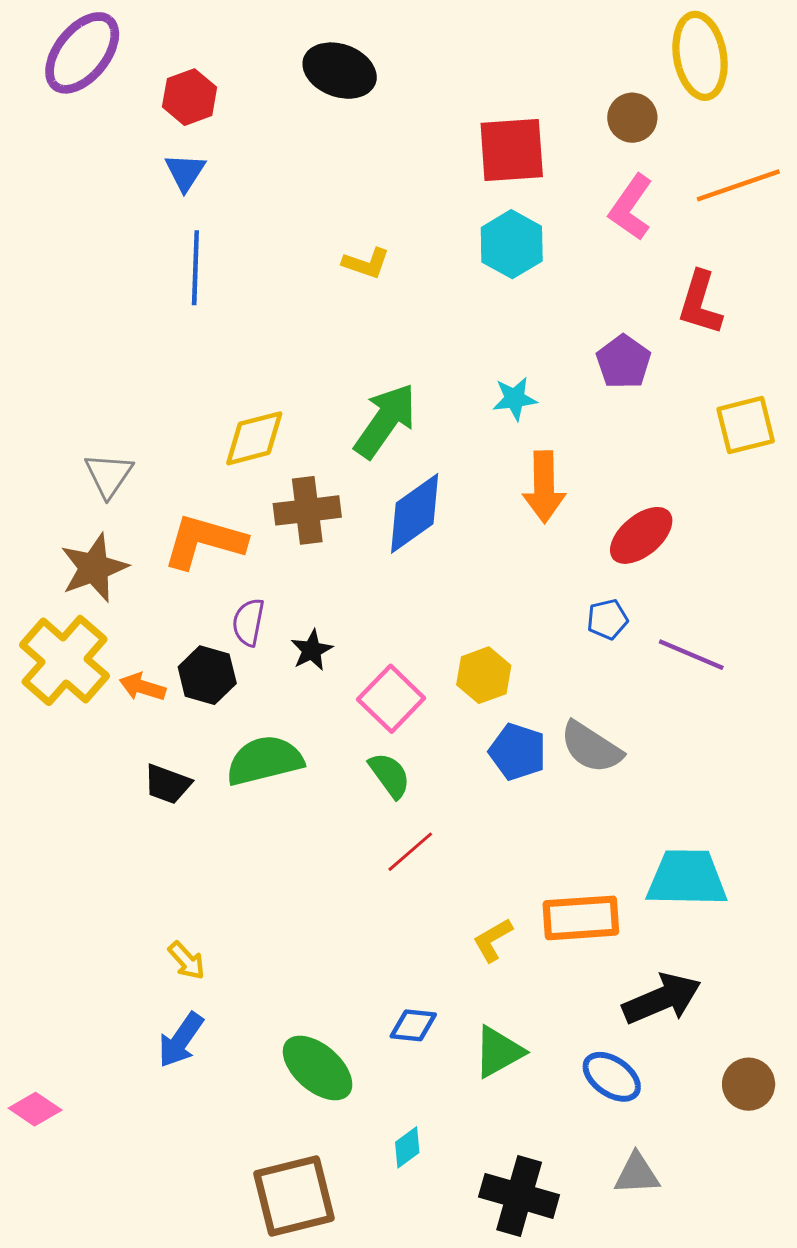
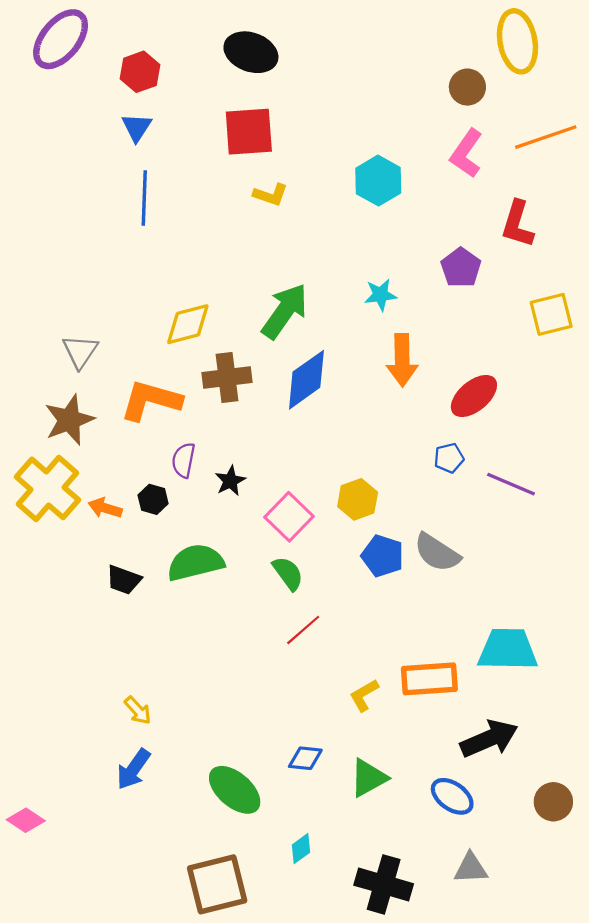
red square: (512, 150) -> (249, 132), moved
black hexagon: (207, 675) -> (153, 499), size x0.7

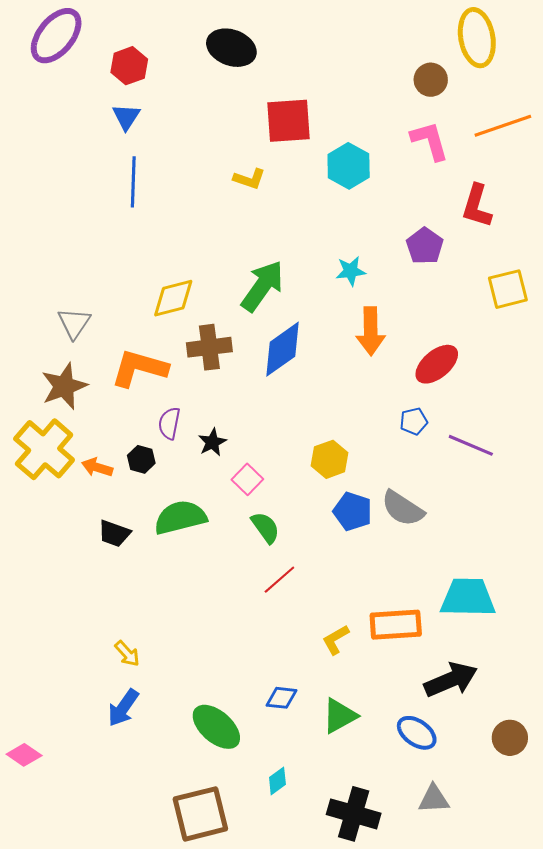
red square: (249, 132) -> (288, 121), moved
pink L-shape: (466, 153) -> (430, 141), turned 129
pink square: (289, 517) -> (247, 479), moved, size x0.7

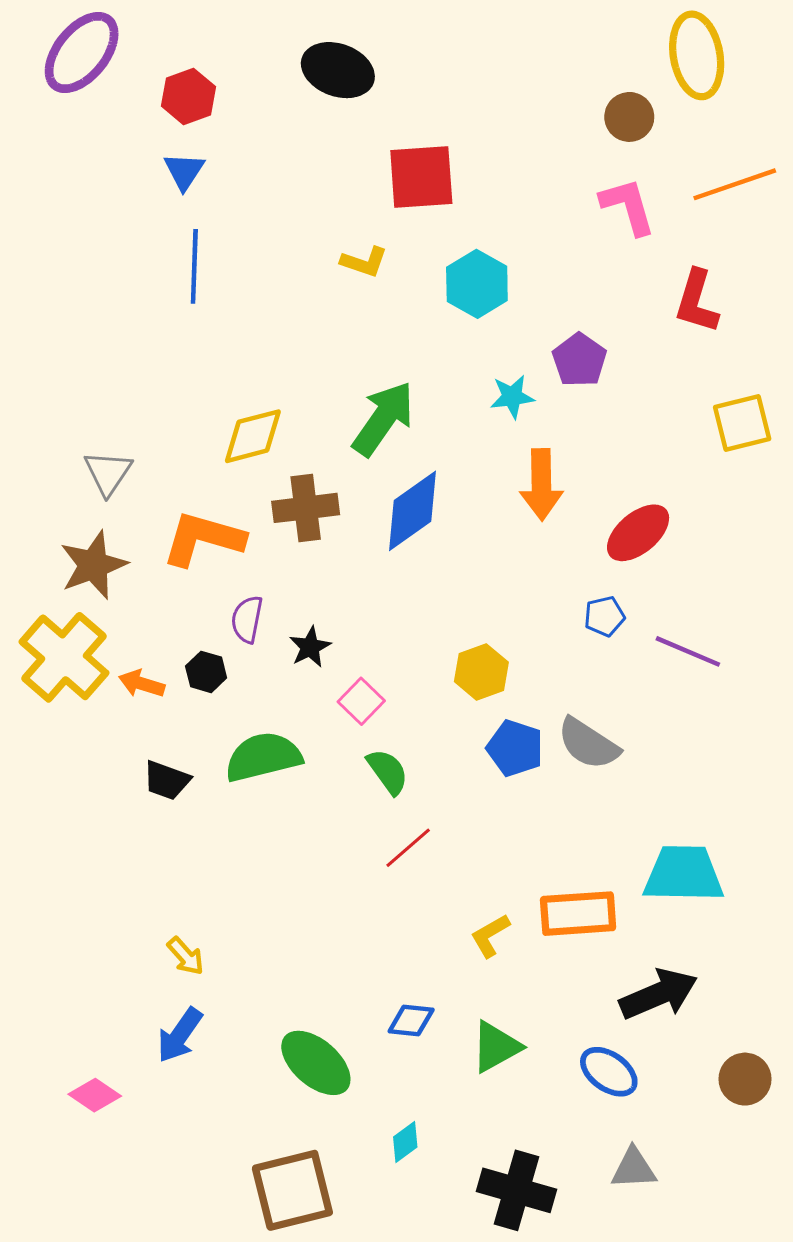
cyan hexagon: (349, 166) -> (477, 284), moved
purple pentagon: (425, 246) -> (579, 360), moved
pink diamond: (24, 755) -> (95, 1095), moved

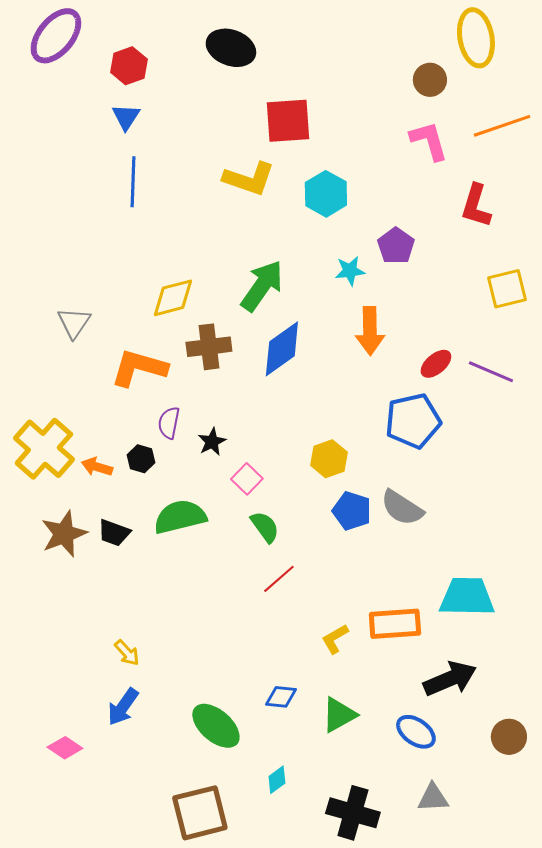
yellow L-shape: (364, 262) -> (249, 179), size x1.6
red ellipse: (638, 533) -> (436, 364), size x0.7
brown star: (93, 565) -> (64, 534), moved
blue pentagon: (604, 616) -> (413, 421), size x2.0
purple line: (688, 651) -> (491, 372), moved

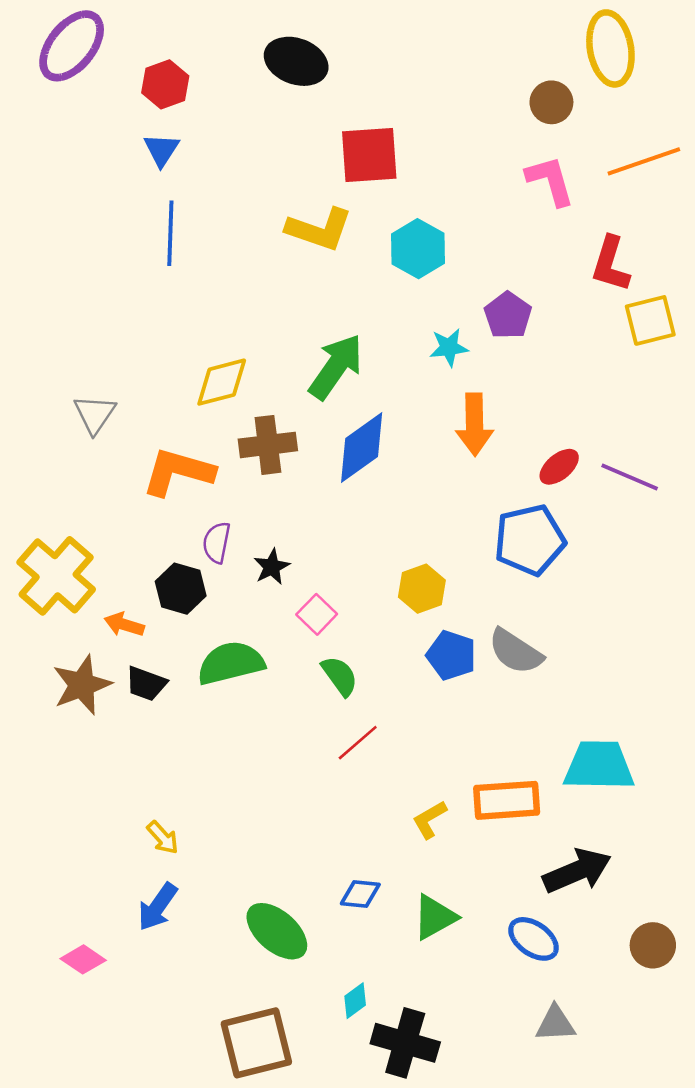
yellow square: (507, 289) -> (650, 320), moved
black hexagon: (141, 459) -> (181, 589), size x1.4
orange arrow: (97, 467) -> (124, 625), moved
black cross: (353, 813) -> (405, 1043), moved

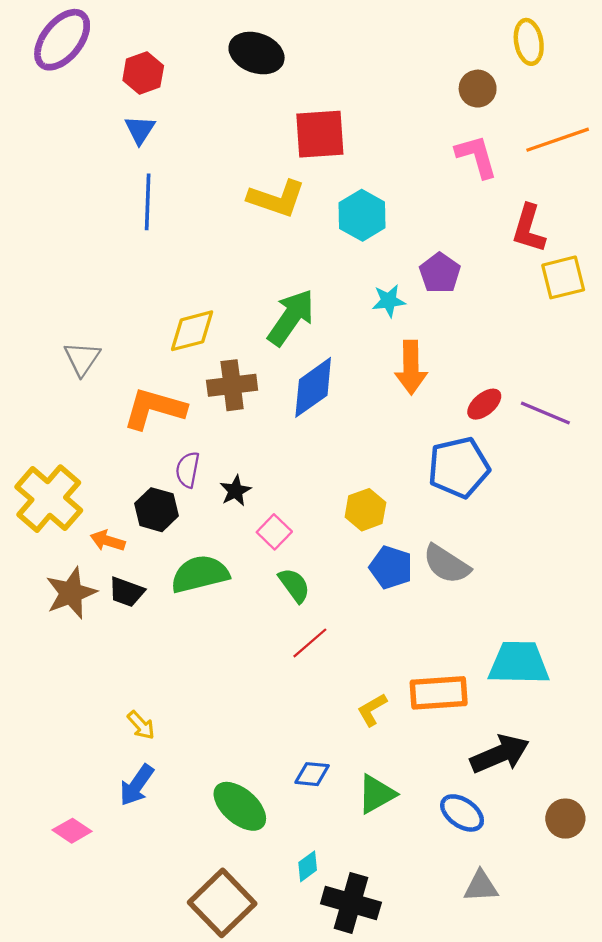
yellow ellipse: (610, 48) -> (529, 42), size x0.7
brown square: (256, 1043) -> (222, 903), turned -30

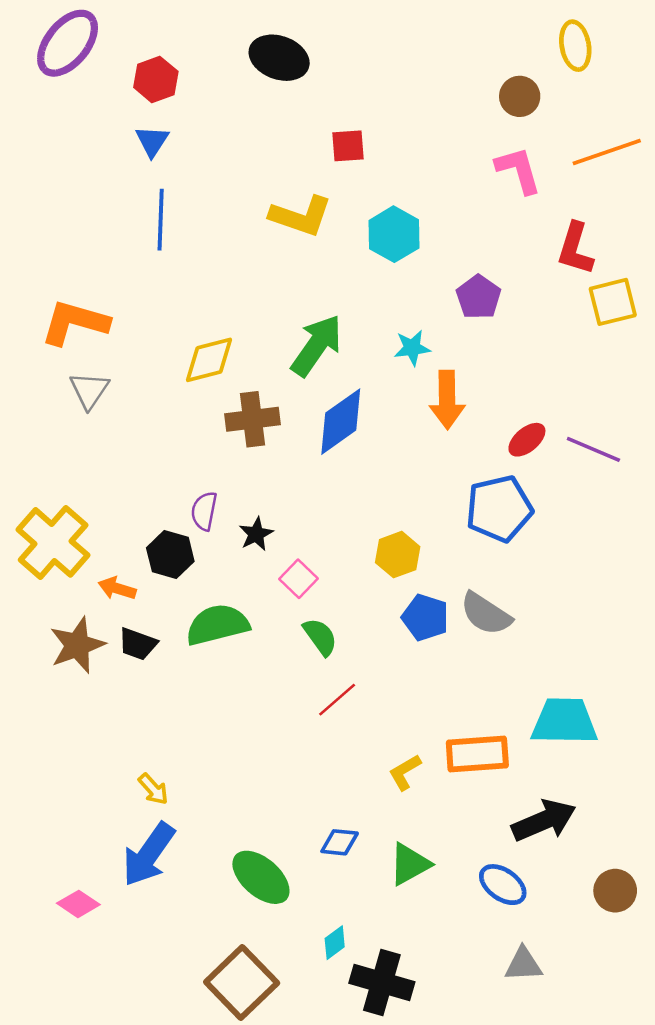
red square: (320, 134) -> (348, 146), size x0.6
cyan star: (389, 301) -> (412, 348), moved
orange L-shape: (154, 409) -> (75, 322), moved
blue arrow: (137, 785) -> (149, 854), size x1.4

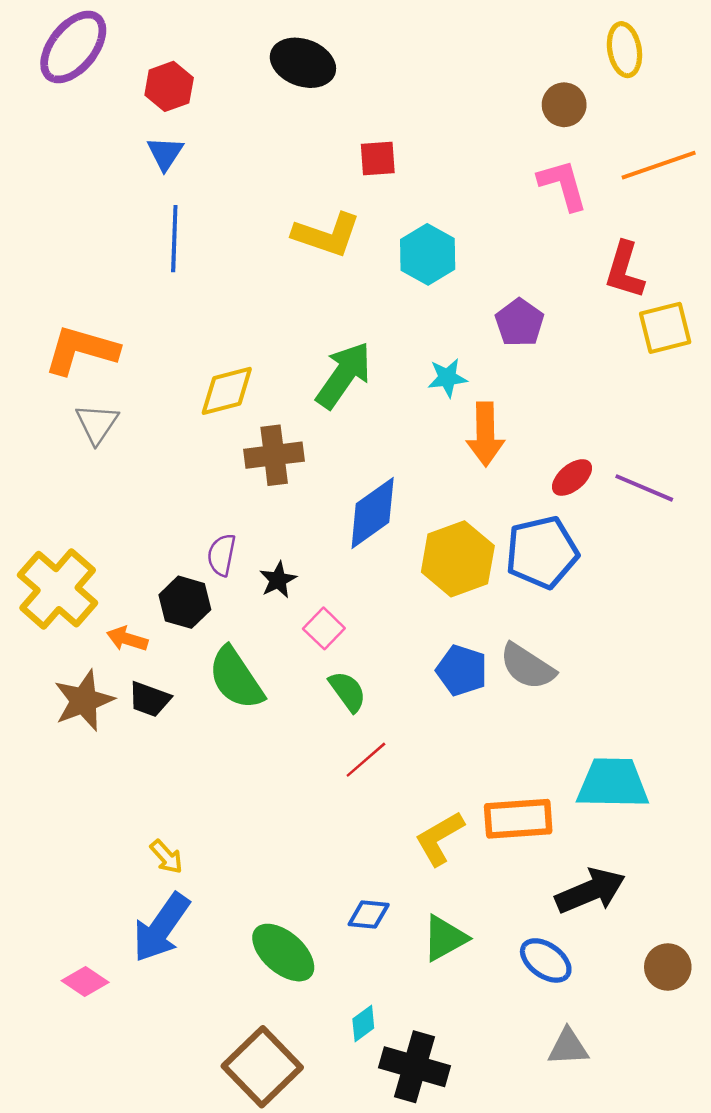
blue diamond: (341, 422) -> (373, 513), moved
yellow hexagon: (398, 555) -> (458, 559), moved, size x1.5
green semicircle: (217, 625) -> (236, 678), turned -110
yellow L-shape: (405, 772) -> (439, 838), size x1.4

